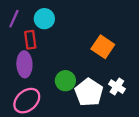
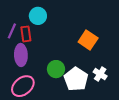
purple line: (14, 19) -> (12, 31), moved

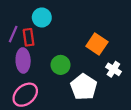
green circle: (56, 69) -> (61, 65), moved
white cross: (100, 74) -> (113, 69), moved

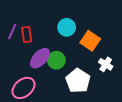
cyan circle: (42, 17) -> (67, 27), moved
purple ellipse: (23, 60) -> (40, 58), moved, turned 45

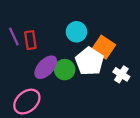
purple line: (12, 31) -> (14, 37), turned -49
white pentagon: (78, 81) -> (90, 61), moved

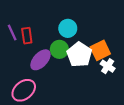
orange square: (104, 47) -> (100, 50), moved, turned 30
green circle: (65, 70) -> (59, 49), moved

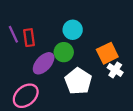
white pentagon: (79, 55) -> (78, 81), moved

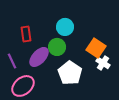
purple line: (13, 34) -> (12, 61), moved
orange square: (107, 53) -> (96, 48), turned -30

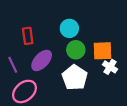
green circle: (57, 47) -> (76, 50), moved
orange square: (96, 48) -> (103, 51), turned -36

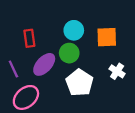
green circle: (76, 50) -> (69, 53), moved
orange square: (103, 51) -> (107, 37), moved

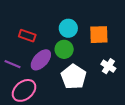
red rectangle: (29, 38) -> (27, 36), turned -63
purple line: (13, 69) -> (12, 64), turned -42

